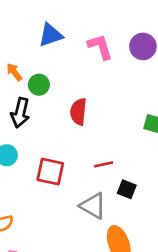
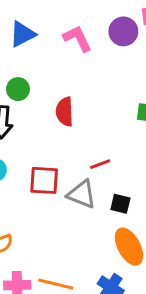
black square: (127, 189) -> (120, 204), moved
gray triangle: (93, 206) -> (82, 194), moved

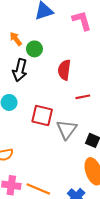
red line: (100, 164) -> (83, 97), moved
gray triangle: (82, 194) -> (67, 129), turned 35

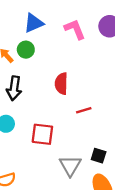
green circle: (34, 49) -> (26, 50), moved
gray triangle: (67, 129) -> (70, 166), moved

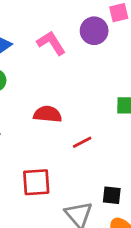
red semicircle: (61, 84) -> (48, 114), turned 105

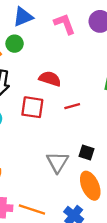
red square: (36, 182) -> (32, 107), moved

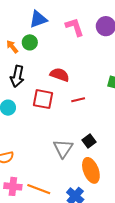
black square: (87, 152) -> (89, 141), turned 32

